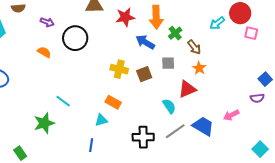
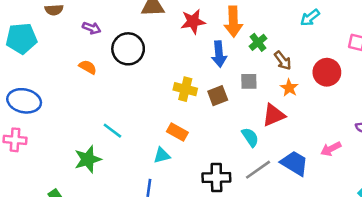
red circle: (240, 13) -> (327, 72), moved
cyan arrow: (217, 23) -> (310, 18), moved
blue arrow: (145, 42) -> (219, 54), turned -126

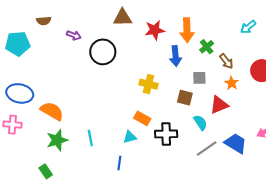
orange semicircle: (88, 67) -> (52, 111), moved, size x1.6
brown square: (218, 96) -> (185, 98), moved, turned 35
cyan line: (112, 131) -> (90, 138), moved, turned 42
green star: (88, 159) -> (57, 140), moved
black cross: (216, 177) -> (166, 134), moved

